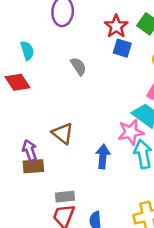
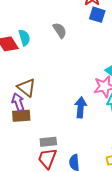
cyan semicircle: (27, 51) -> (24, 38), moved
brown triangle: (63, 133) -> (26, 88), moved

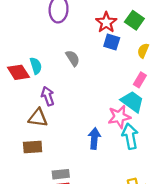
brown triangle: (26, 88) -> (38, 118), turned -30
purple arrow: (18, 102) -> (48, 96), moved

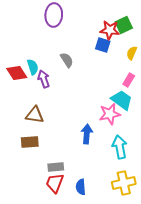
green square: (134, 20) -> (124, 25), turned 30
red star: (106, 22) -> (110, 30), moved, turned -30
purple arrow: (48, 96) -> (44, 79), moved
cyan arrow: (130, 136) -> (120, 147), moved

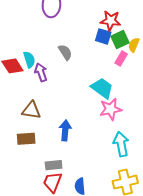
green square: (124, 25) -> (120, 40), moved
pink rectangle: (129, 80) -> (121, 59), moved
cyan trapezoid: (122, 100) -> (102, 88), moved
blue arrow: (87, 134) -> (65, 130), moved

